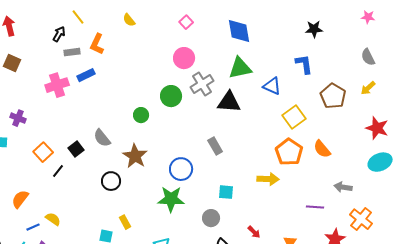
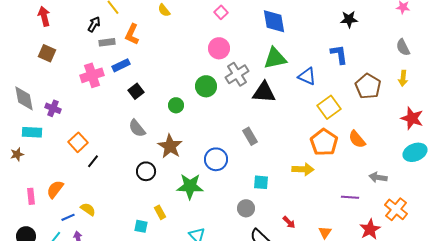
yellow arrow: (368, 88) -> (403, 78), turned -42
black square: (76, 149) -> (136, 91), moved
green star: (171, 199) -> (190, 186), moved

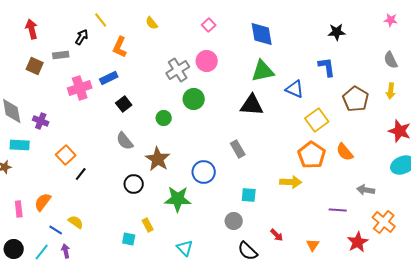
gray rectangle: (107, 42) -> (61, 55), moved
gray cross: (237, 74) -> (178, 70), moved
blue line: (68, 217) -> (56, 230), turned 56

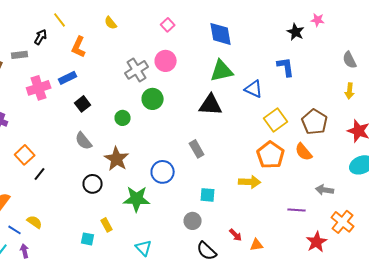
pink star: (391, 20) -> (318, 20), moved
black star: (337, 32) -> (296, 32), turned 30
brown pentagon: (356, 99) -> (315, 122), moved
orange triangle: (313, 245) -> (257, 245), moved, turned 48

